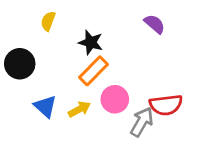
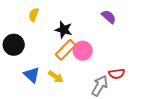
pink circle: (115, 99) -> (83, 51), moved
red semicircle: (166, 105) -> (117, 74), size x0.7
yellow arrow: (79, 109) -> (56, 77), turned 63

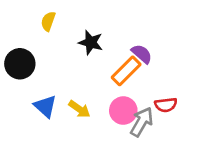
purple semicircle: (109, 17) -> (142, 54), moved
orange rectangle: (66, 50) -> (126, 71), moved
pink circle: (83, 51) -> (123, 111), moved

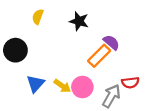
black star: (91, 42) -> (79, 21), moved
blue triangle: (45, 106) -> (36, 84), turned 30
pink circle: (123, 111) -> (82, 87), moved

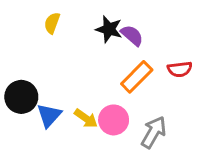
purple semicircle: (111, 42) -> (132, 35), moved
black circle: (15, 50) -> (21, 97), moved
red semicircle: (130, 83) -> (180, 69), moved

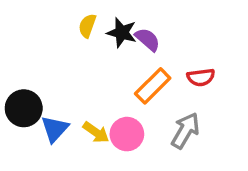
yellow semicircle: (52, 23) -> (87, 26), moved
gray arrow: (154, 132) -> (185, 131), moved

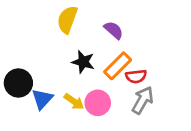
yellow semicircle: (87, 26) -> (67, 20), size x1.5
black star: (122, 33) -> (83, 62), moved
red semicircle: (201, 77) -> (136, 76), moved

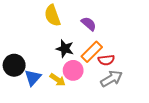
yellow semicircle: (67, 20) -> (52, 16), turned -40
gray arrow: (143, 100) -> (111, 79), turned 30
pink circle: (98, 103) -> (73, 70), moved

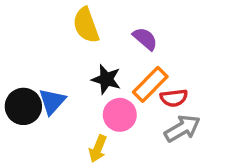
blue triangle: (33, 78) -> (52, 101), moved
yellow arrow: (58, 80) -> (98, 149), moved, turned 77

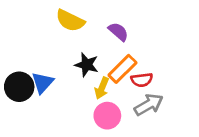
yellow semicircle: (86, 25) -> (70, 21), turned -44
pink circle: (120, 115) -> (107, 116), moved
yellow arrow: (98, 149) -> (102, 88), moved

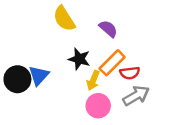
yellow semicircle: (70, 21) -> (64, 19), turned 32

